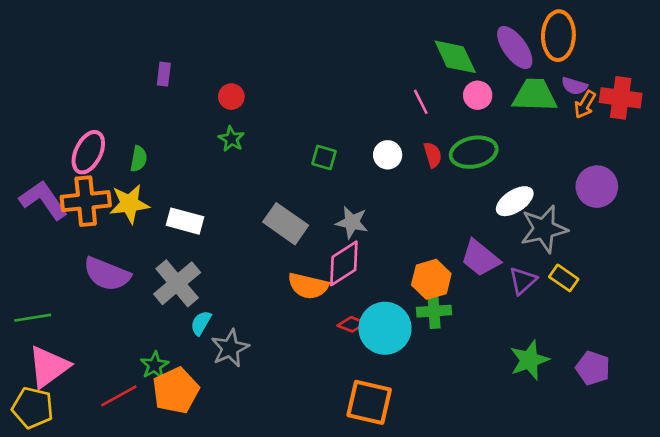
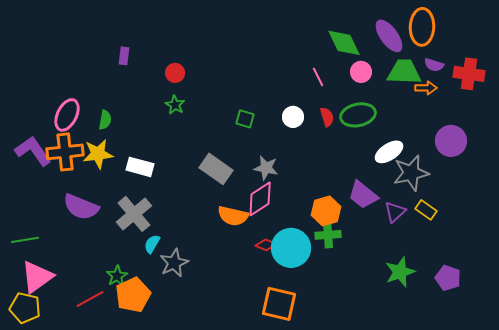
orange arrow: (585, 104) -> (426, 88), moved, turned -120

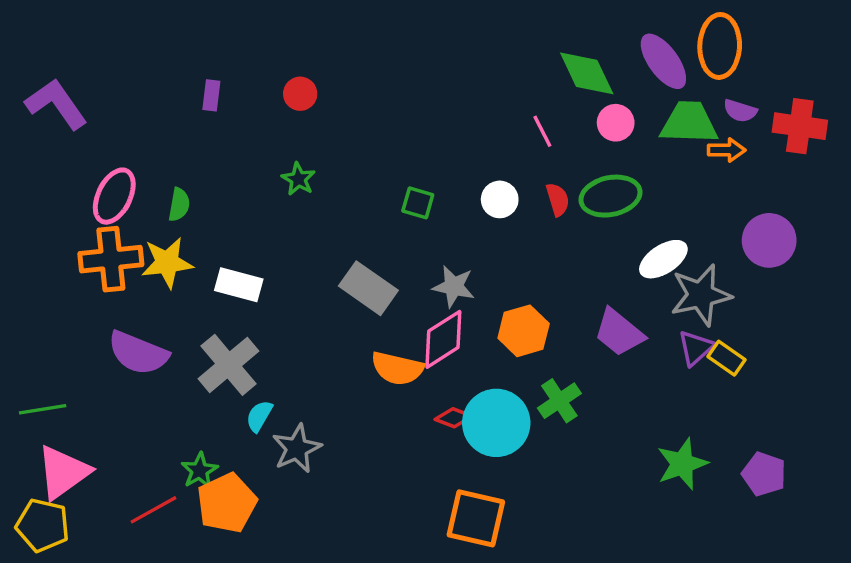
red circle: (175, 73) -> (300, 94), moved
purple L-shape: (33, 151) -> (56, 104), moved
orange hexagon: (326, 211) -> (524, 331), moved
purple triangle: (395, 212) -> (696, 348), moved
green cross: (328, 235) -> (559, 401), turned -30

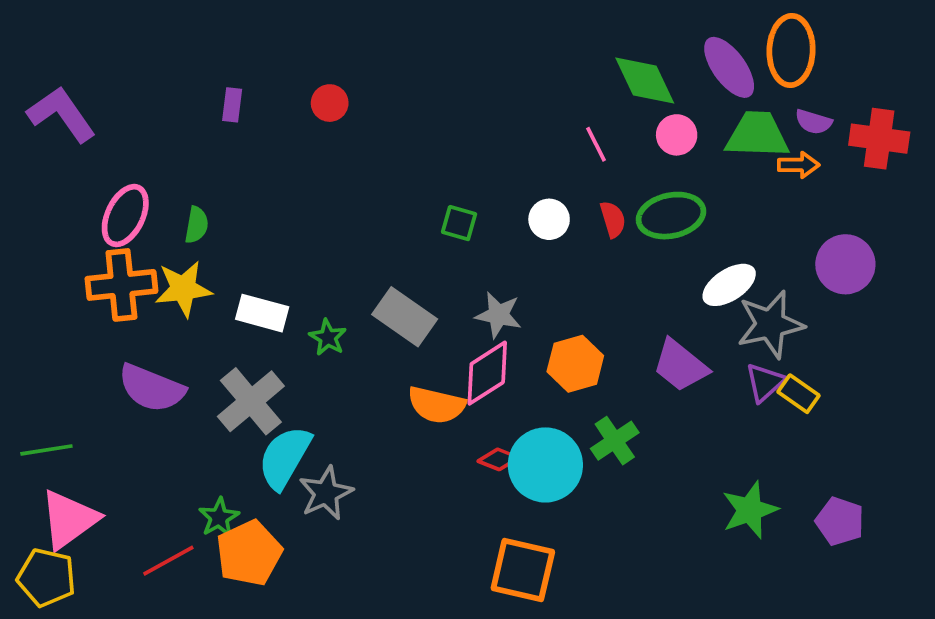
green star: (298, 179) -> (328, 337), moved
cyan semicircle: (259, 416) -> (285, 457), size x1.8

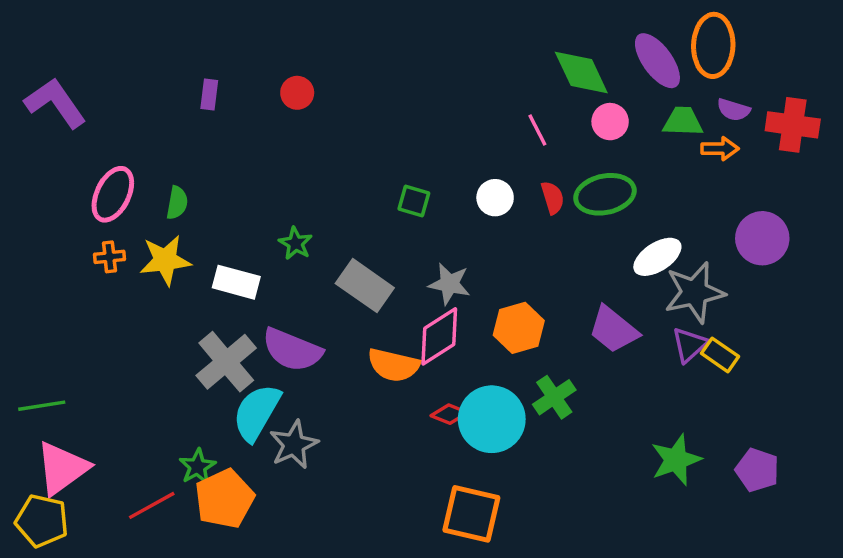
green trapezoid: (757, 135) -> (683, 122), size x0.7
orange cross: (121, 285) -> (109, 257), size x0.5
green star: (328, 337) -> (296, 243), moved
purple semicircle: (151, 388) -> (292, 350), moved

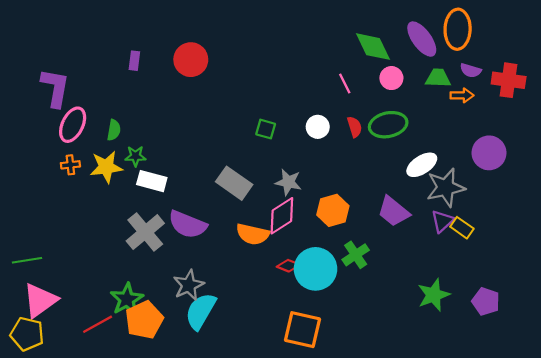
red circle: (297, 93) -> (191, 60), size x1.6
purple L-shape: (55, 103) -> (55, 88), moved, turned 45
green star: (296, 243) -> (135, 156), moved, turned -30
cyan semicircle: (257, 412) -> (201, 311), moved
green star: (197, 467) -> (127, 299), size x1.4

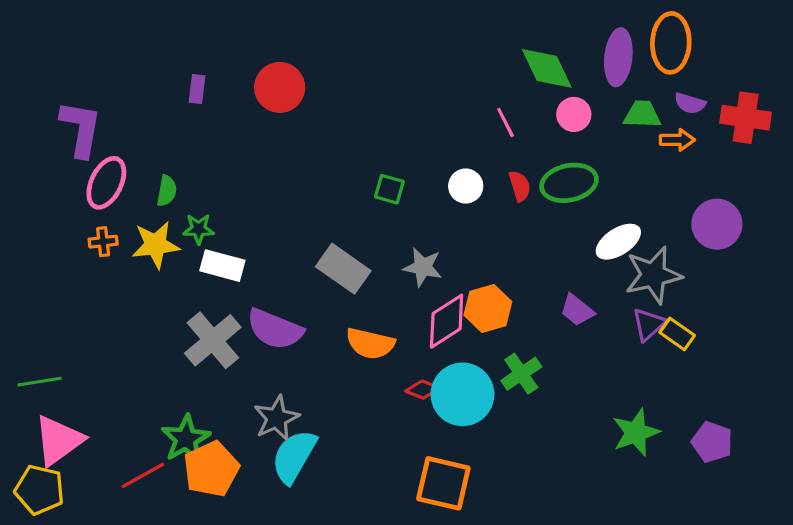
purple ellipse: (422, 39) -> (618, 57), turned 42
purple trapezoid: (394, 211) -> (577, 310), size x0.7
pink diamond: (282, 216) -> (447, 321), moved

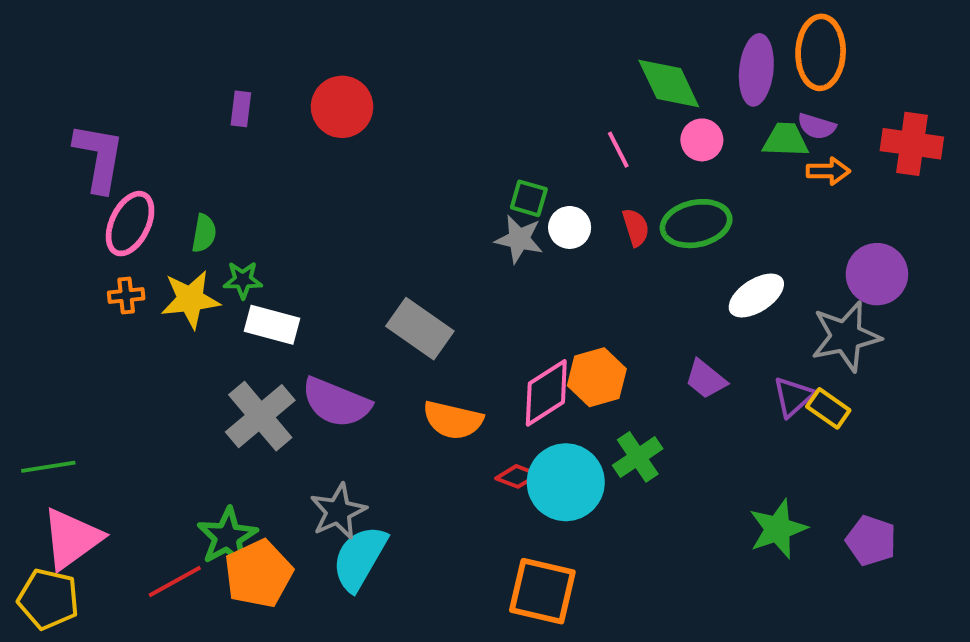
purple semicircle: (690, 103) -> (817, 126), moved
green square: (389, 189) -> (529, 198), moved
gray star: (423, 267) -> (519, 239), moved
gray star: (653, 275) -> (846, 336), moved

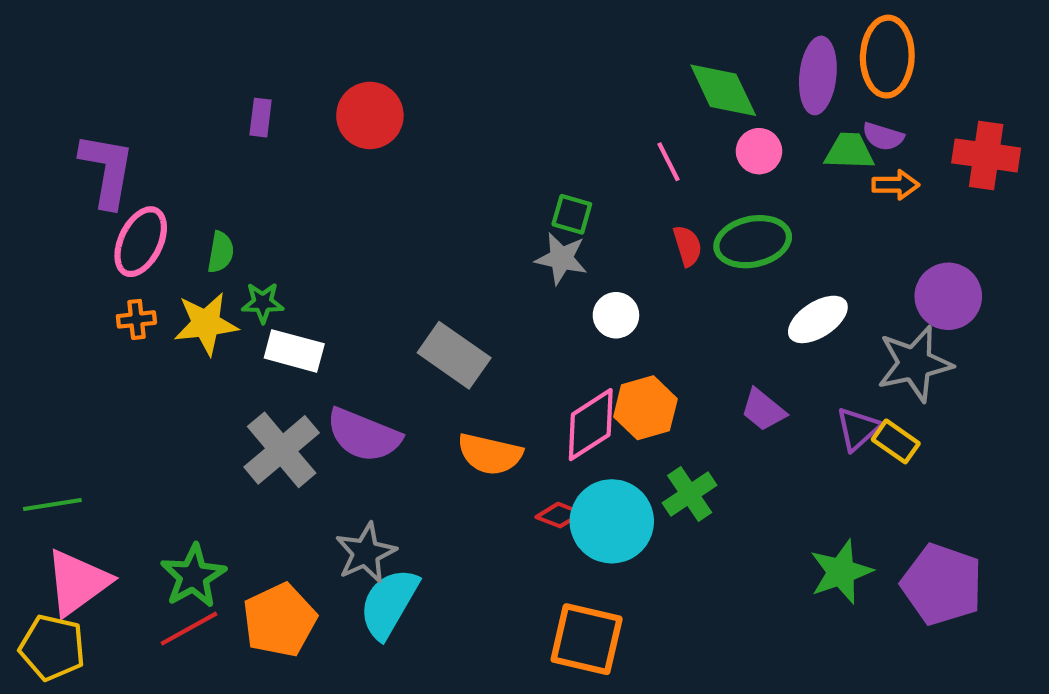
white circle: (570, 227) -> (616, 315), moved
green star: (227, 537) -> (193, 576), moved
purple pentagon: (871, 541) -> (942, 584), size x1.5

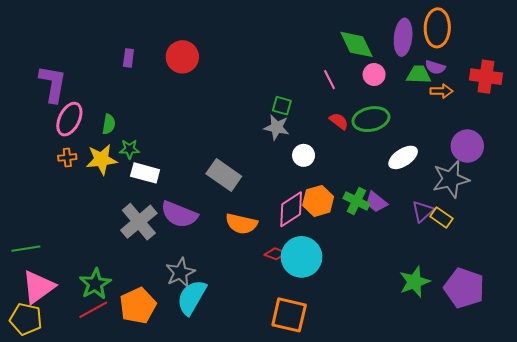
red semicircle: (687, 246) -> (339, 121), turned -36
green cross: (690, 494) -> (356, 201), moved, turned -30

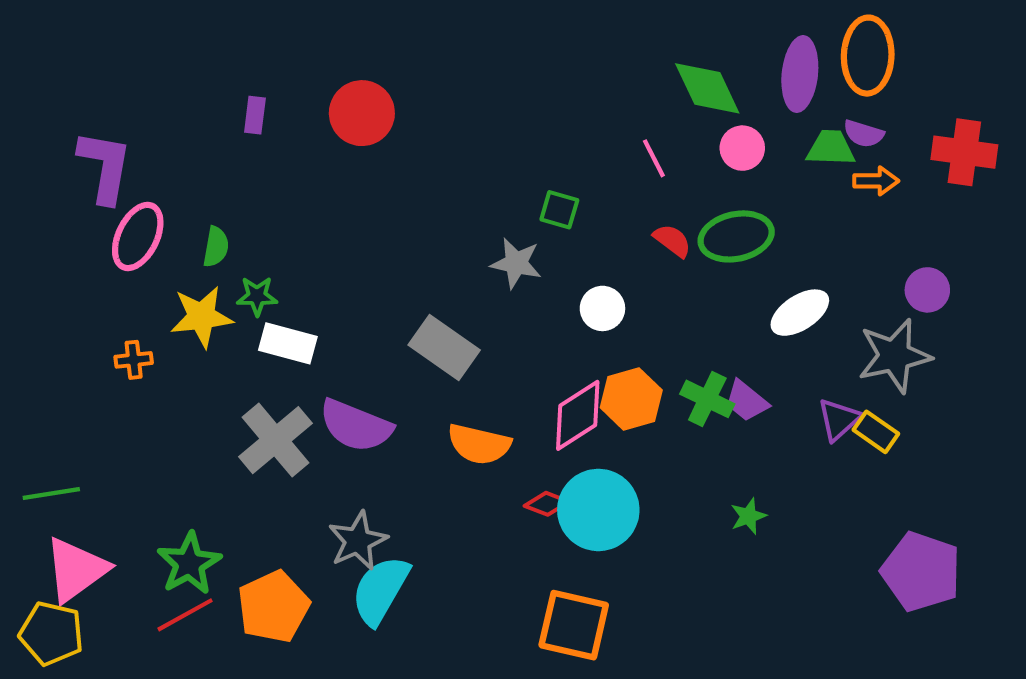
gray star: (277, 127) -> (516, 263), moved
purple circle: (467, 146) -> (927, 290), size x0.7
orange cross: (67, 157) -> (134, 360), moved
green star: (414, 282) -> (748, 516), moved, size x0.6

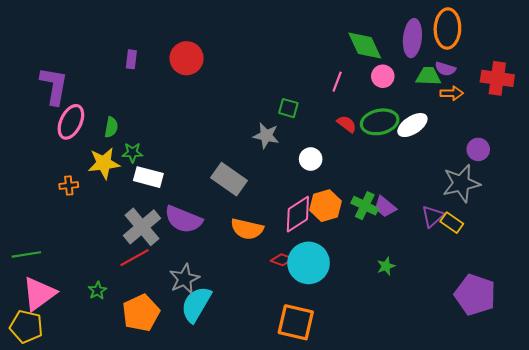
pink line: (654, 158) -> (337, 82), turned 48
white ellipse: (800, 313) -> (412, 125), moved
green star: (189, 563) -> (97, 291), size x0.6
red line: (185, 615) -> (135, 258), moved

